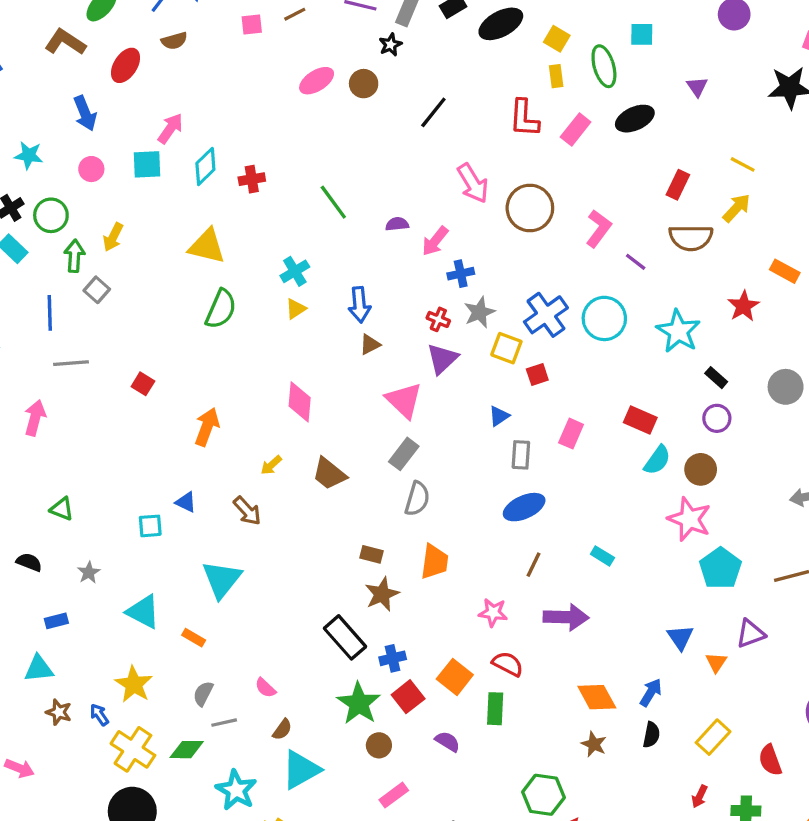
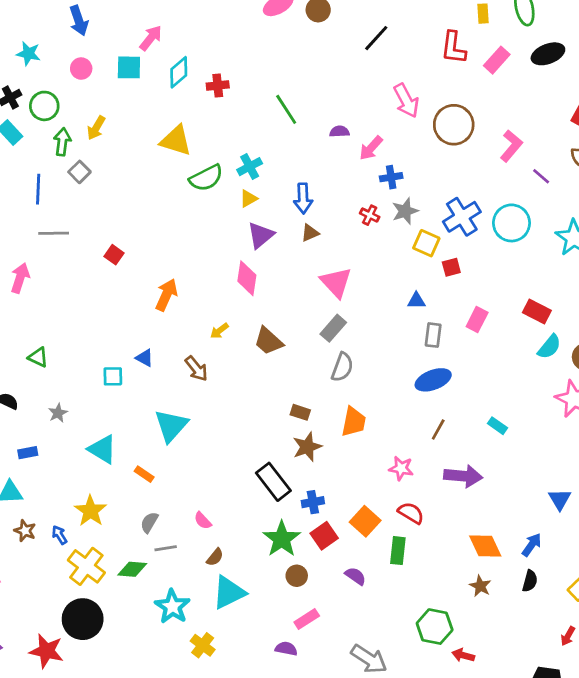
green semicircle: (221, 309) -> (206, 178), moved, turned 36
purple triangle: (442, 359) -> (261, 235), moved
blue triangle: (499, 416) -> (416, 301), turned 30

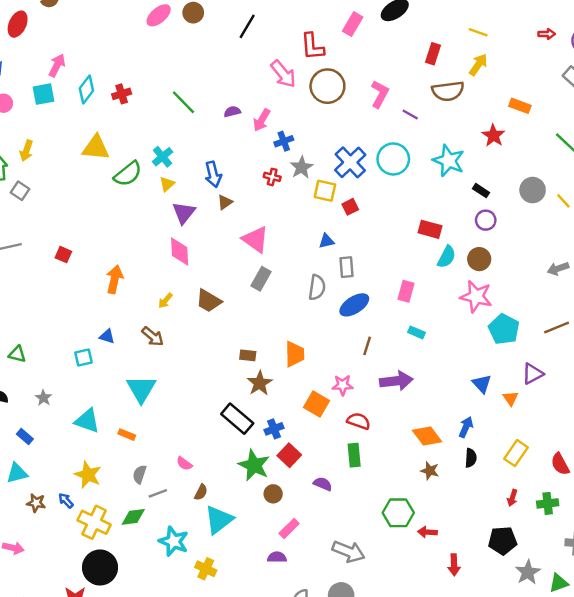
red L-shape: (454, 48) -> (312, 46), moved
pink rectangle: (477, 320) -> (406, 291), moved
gray semicircle: (342, 367) -> (317, 287), moved
blue rectangle: (28, 453) -> (25, 437), turned 63
orange square: (365, 521) -> (316, 404), moved

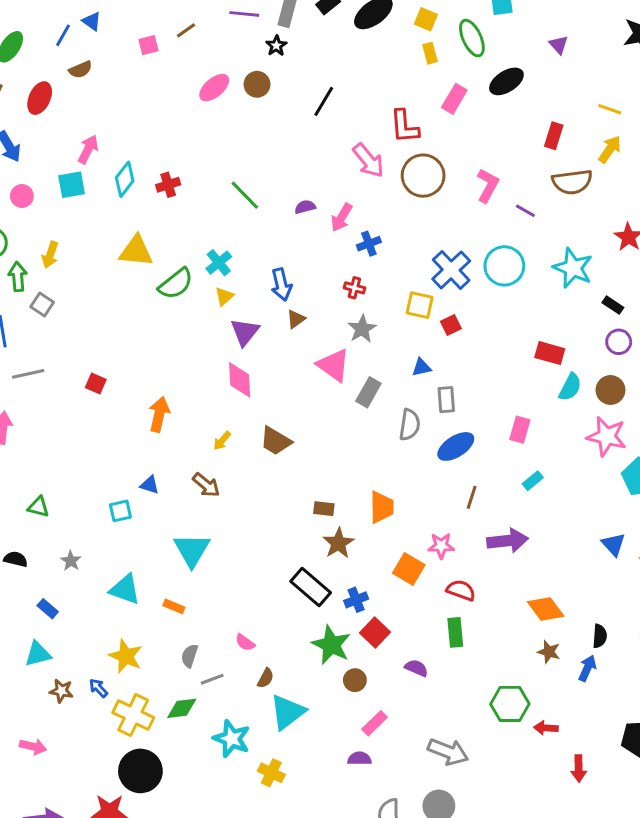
gray star: (301, 167) -> (362, 329), moved
gray rectangle: (261, 279) -> (368, 392), moved
cyan rectangle: (417, 332) -> (533, 481), turned -63
blue arrow: (466, 427) -> (587, 668), moved

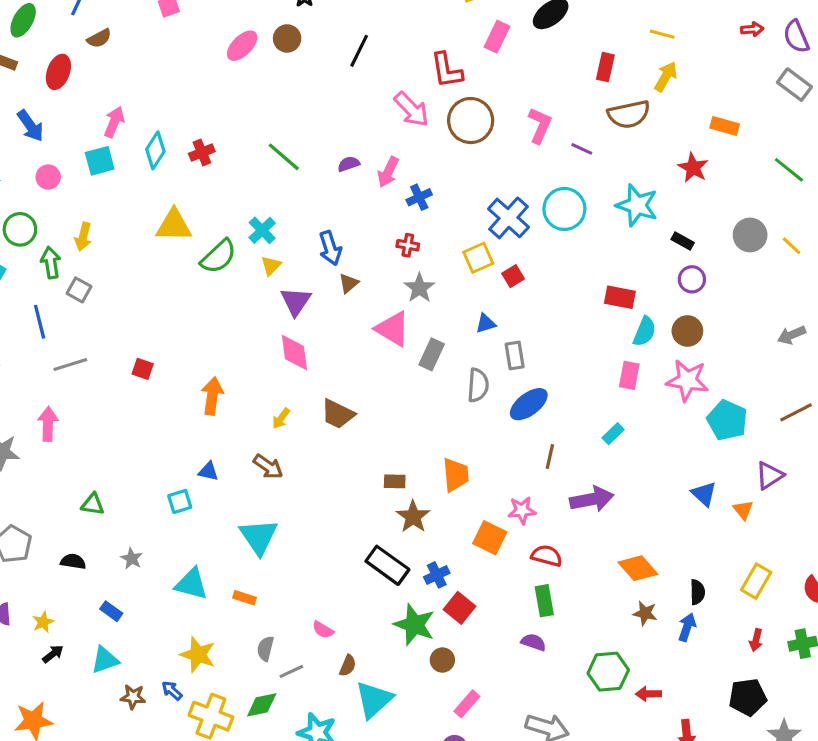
yellow square: (420, 305) -> (478, 258), turned -32
pink rectangle: (520, 430) -> (629, 375), moved
purple semicircle: (416, 668) -> (533, 642), moved

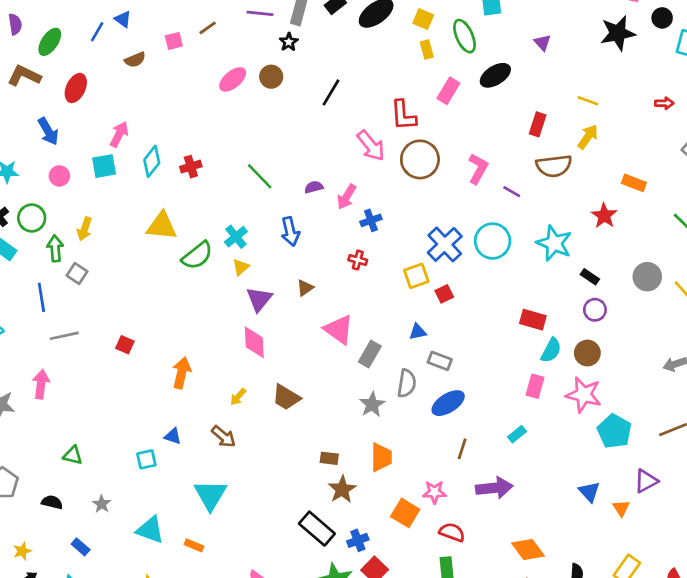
brown semicircle: (99, 38) -> (135, 60), moved
blue arrow: (330, 248) -> (290, 231), moved
gray star: (419, 288) -> (372, 405), moved
gray rectangle: (515, 355) -> (440, 361), turned -65

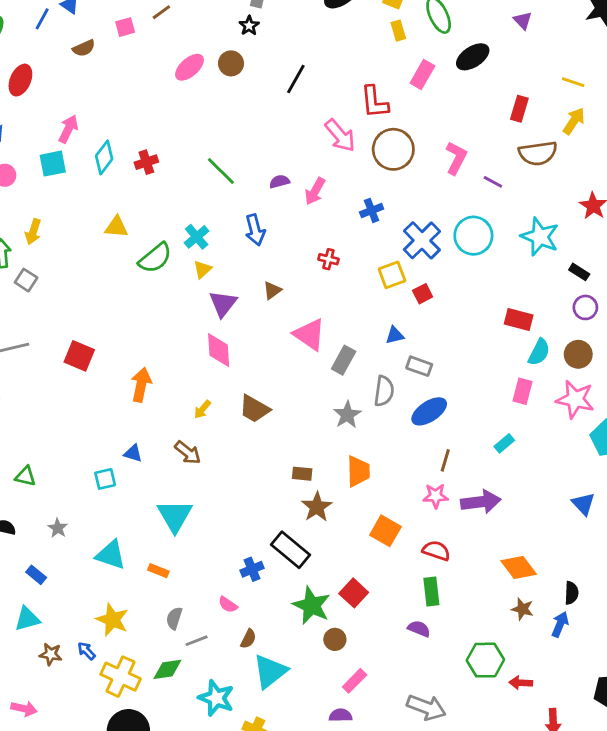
blue cross: (371, 220) -> (372, 210), moved
yellow triangle: (162, 226) -> (116, 227), size x0.7
red square: (125, 345) -> (79, 356), size x1.5
pink star: (434, 492) -> (436, 496), moved
blue cross: (358, 540) -> (252, 569), moved

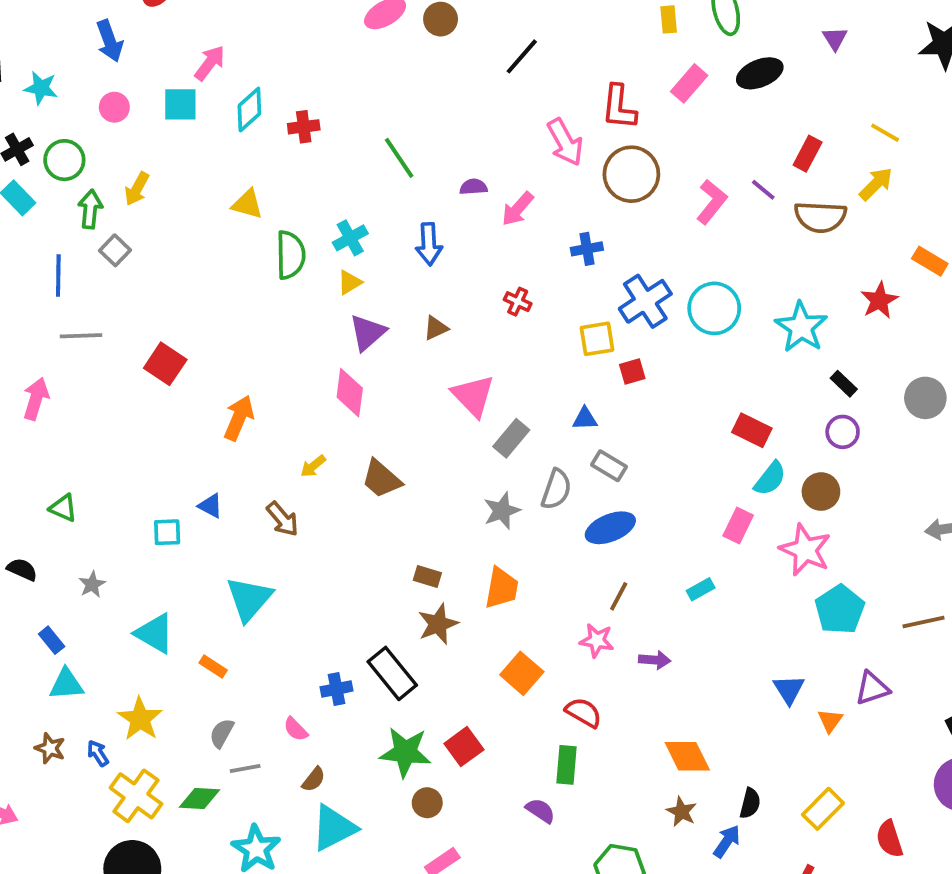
purple line: (493, 182) -> (763, 190), moved
green semicircle: (155, 258) -> (290, 255), turned -63
purple arrow: (481, 502) -> (655, 660), size x0.6
green star: (312, 606) -> (405, 752), turned -30
cyan triangle: (27, 619) -> (66, 684), moved

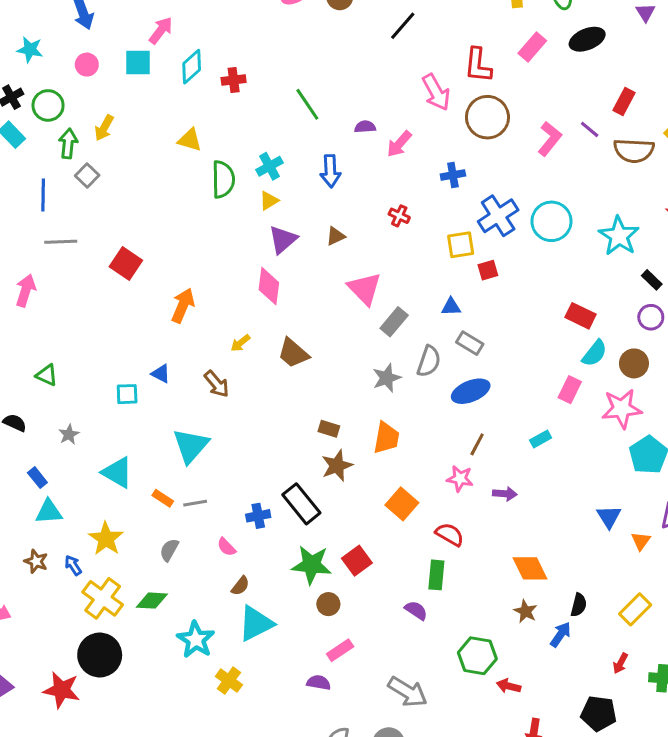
pink star: (805, 550) -> (622, 409), turned -30
gray line: (245, 768) -> (195, 503), moved

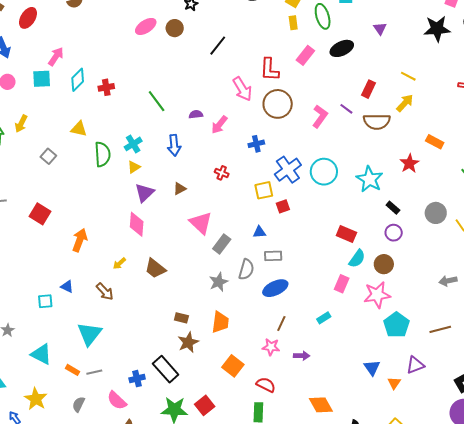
gray square: (87, 176) -> (48, 156), moved
gray rectangle: (470, 343) -> (273, 256), turned -30
pink semicircle: (226, 547) -> (117, 400), size x1.5

